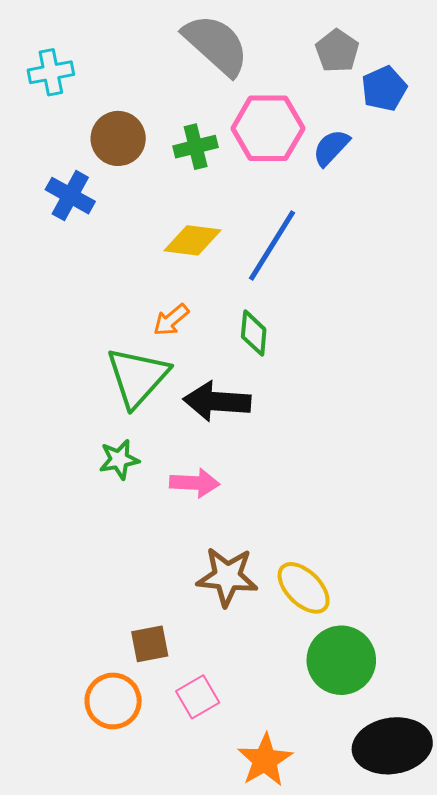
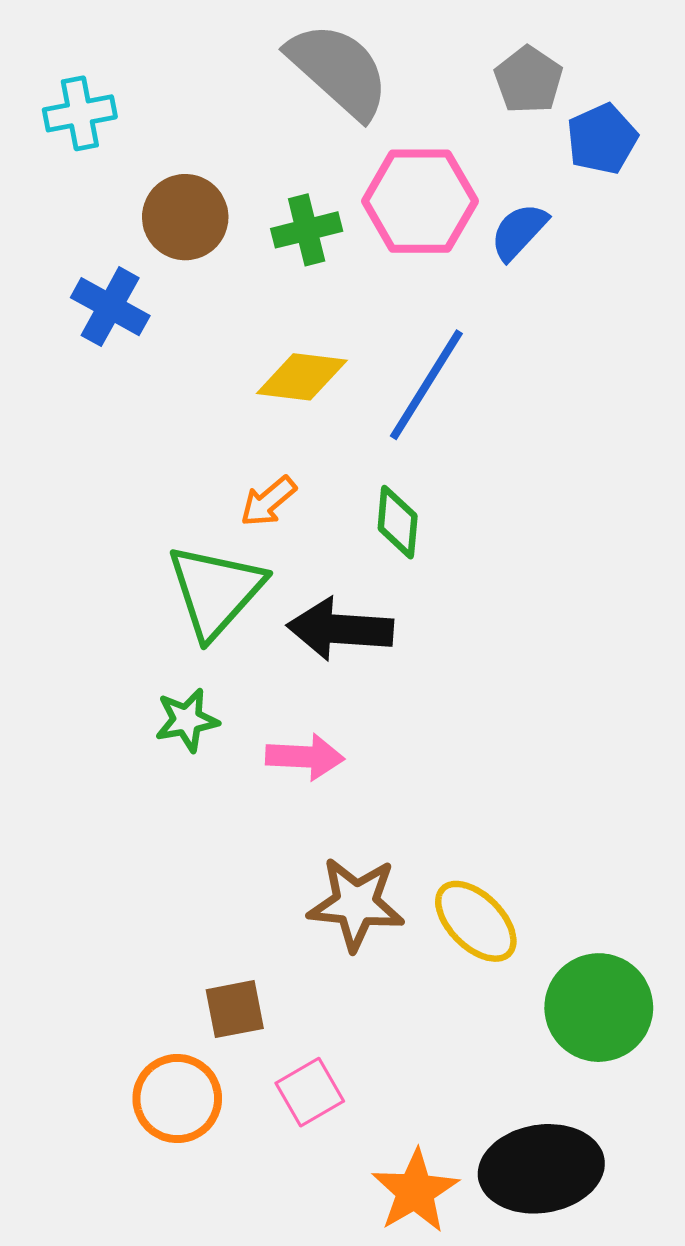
green circle: (341, 660) -> (599, 1008), moved
black ellipse: (392, 746) -> (541, 1169), moved

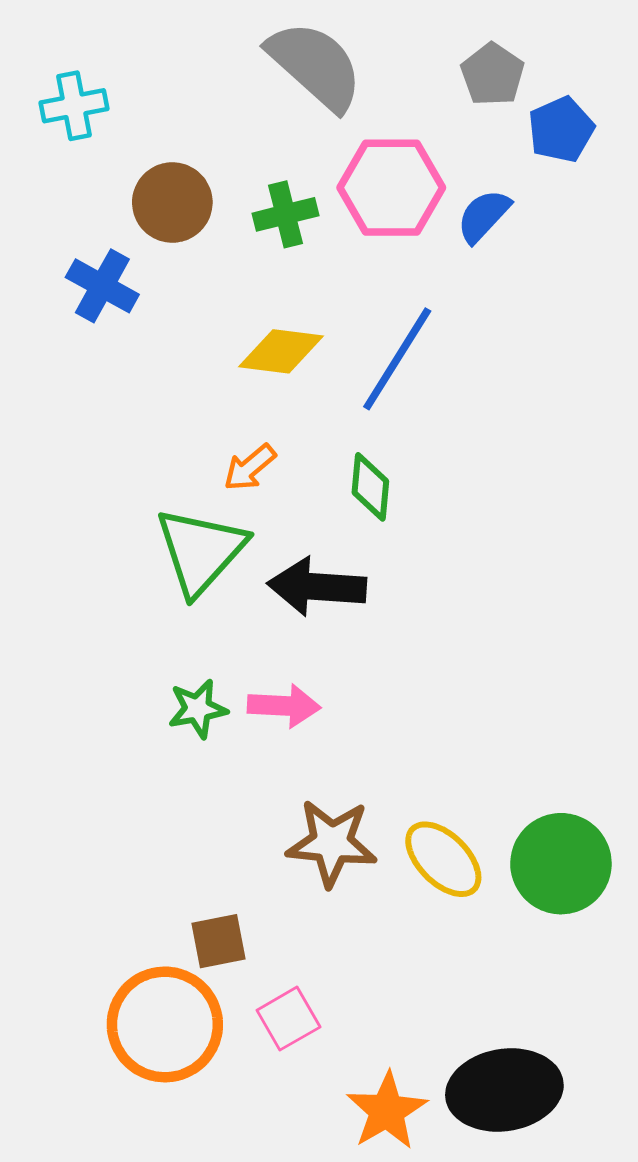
green star: (187, 720) -> (198, 709), moved
green circle: (599, 1008) -> (561, 864), moved
orange circle: (177, 1099) -> (165, 1024), size x1.4

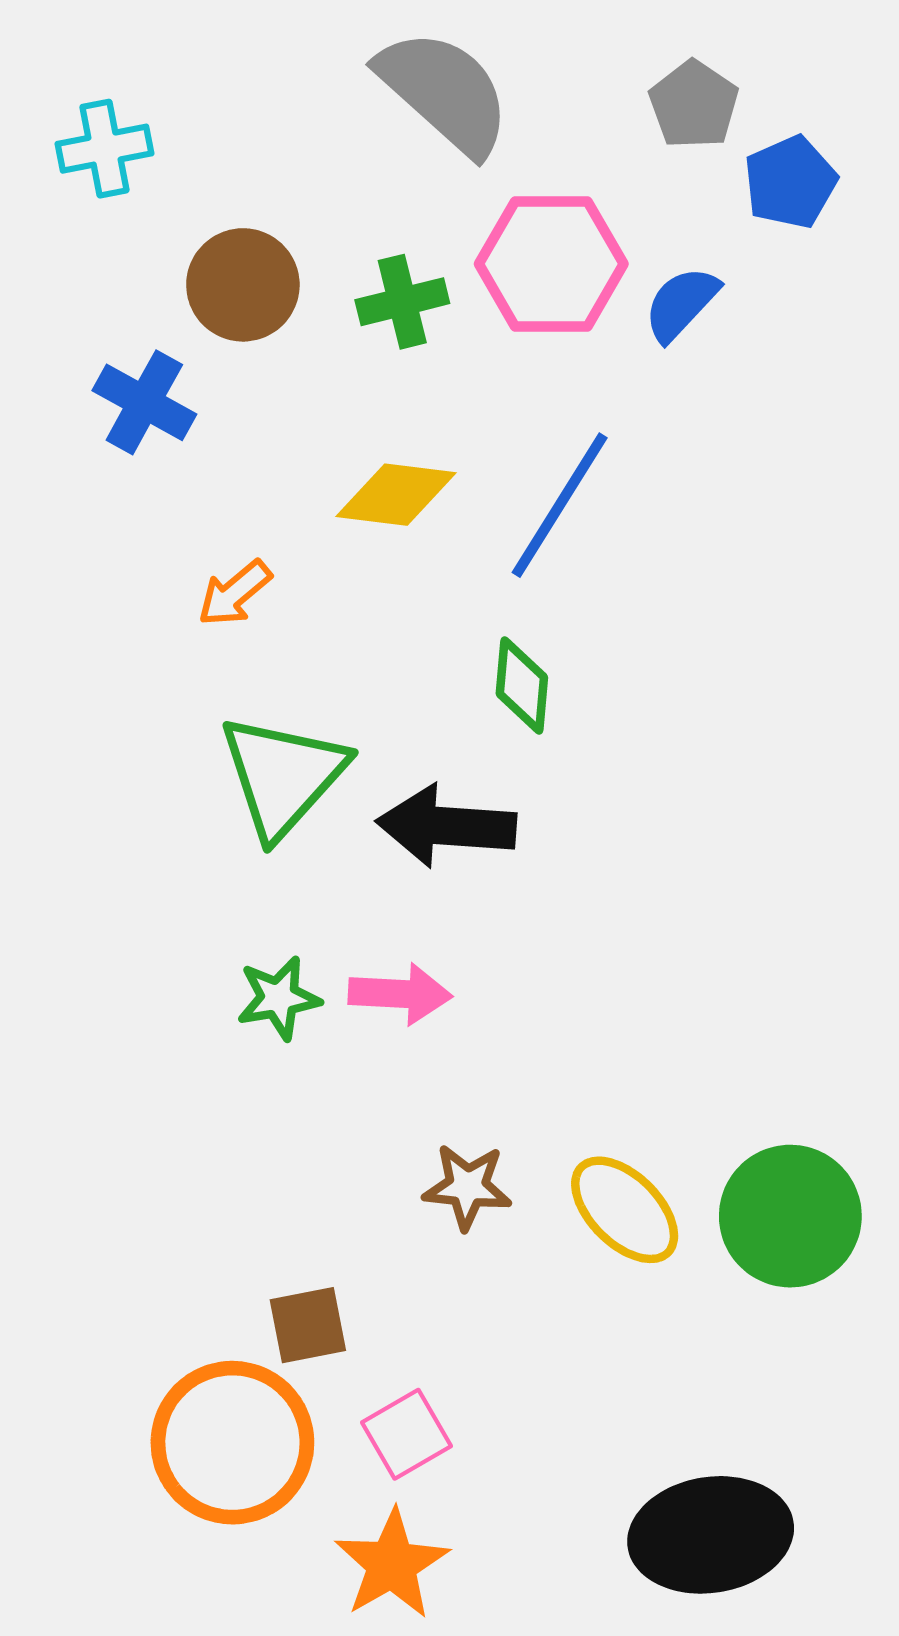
orange arrow: (250, 468) -> (235, 593), moved
brown star: (332, 843) -> (467, 1187), size x0.7
orange star: (387, 1111) -> (392, 1564), moved

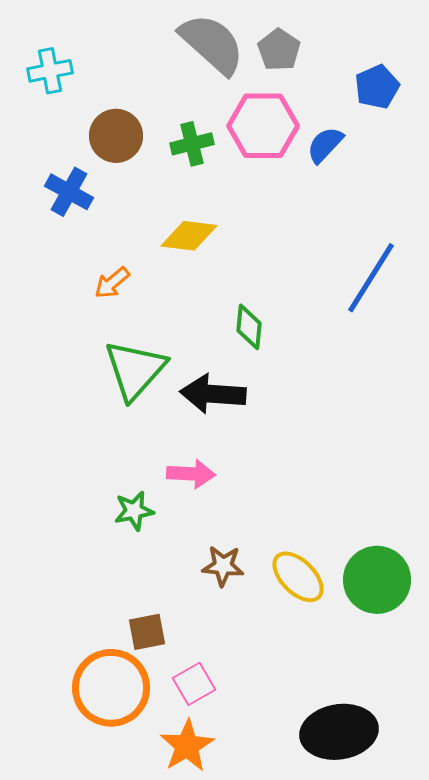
gray pentagon: (694, 105) -> (279, 50), moved
blue line: (560, 505) -> (371, 278), moved
green star: (279, 998) -> (134, 511), moved

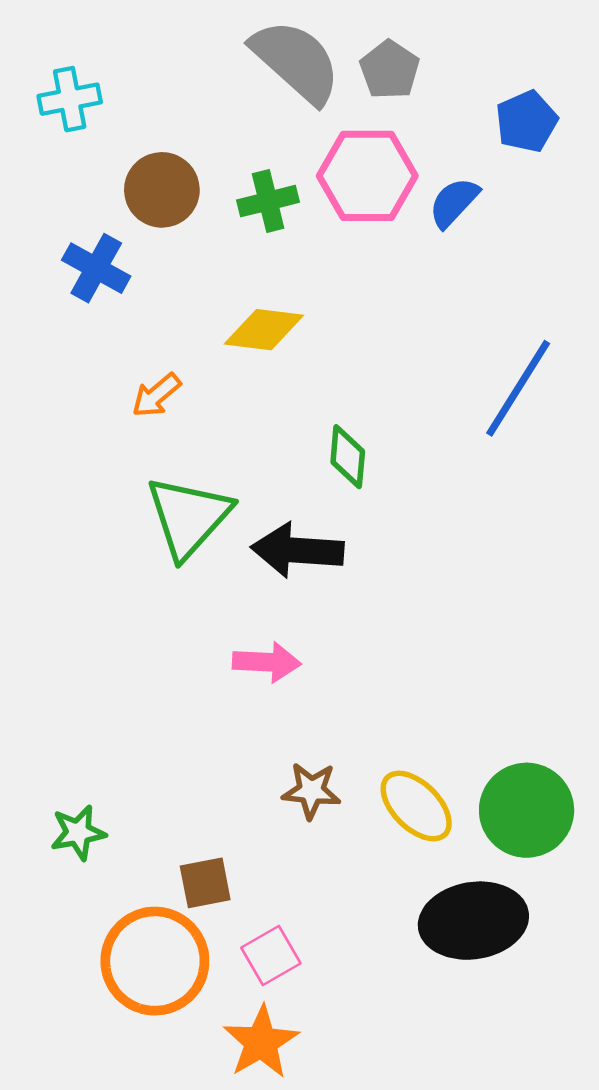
green star: (134, 511) -> (78, 833), moved
black ellipse: (339, 732) -> (473, 921), moved

